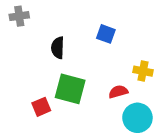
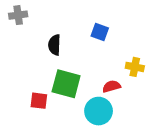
red square: (41, 107) -> (39, 101), turned 30
cyan circle: (137, 118) -> (99, 111), moved

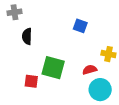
black semicircle: (54, 45) -> (27, 36), moved
cyan circle: (99, 111) -> (100, 90), moved

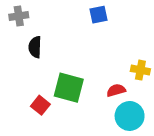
blue square: (80, 26) -> (98, 15), moved, turned -32
red square: (31, 81) -> (40, 105), turned 32

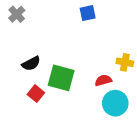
gray cross: (19, 16) -> (17, 14), turned -35
black semicircle: (35, 47) -> (31, 64), moved, turned -120

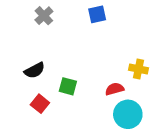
gray cross: (17, 14) -> (44, 16), moved
green square: (61, 78) -> (68, 86), size x0.6

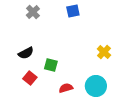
yellow cross: (138, 69) -> (104, 52), turned 32
red semicircle: (115, 89) -> (66, 88), moved

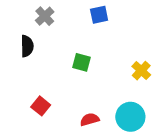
black semicircle: (26, 53) -> (27, 46), moved, turned -63
green square: (51, 65) -> (81, 62), moved

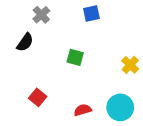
black semicircle: (27, 46) -> (25, 42), turned 36

